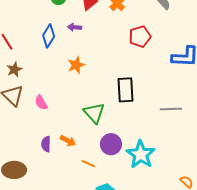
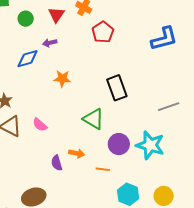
blue diamond: (49, 36) -> (28, 59), turned 60
red pentagon: (140, 37) -> (103, 32), moved
orange star: (76, 65) -> (62, 79), turned -30
gray line: (171, 109) -> (169, 107), moved

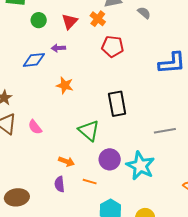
red pentagon: (103, 32) -> (113, 46), turned 30
purple semicircle: (57, 163) -> (59, 184), moved

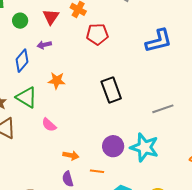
blue diamond: (34, 60) -> (22, 61), turned -35
pink semicircle: (35, 127) -> (49, 125), moved
green triangle: (89, 130) -> (27, 97), moved

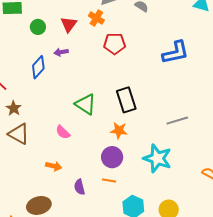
orange star: (57, 81) -> (119, 131), moved
green triangle: (27, 97) -> (86, 104), moved
purple circle: (113, 146) -> (112, 157), moved
orange arrow: (71, 155) -> (54, 166), moved

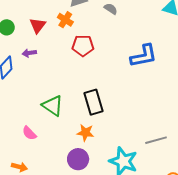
gray line: (177, 121) -> (156, 140), moved

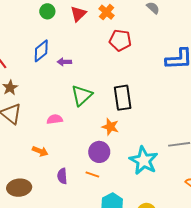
purple arrow: (29, 53) -> (64, 62), moved
green triangle: (53, 106) -> (82, 95), turned 35
pink semicircle: (29, 133) -> (55, 119), turned 119

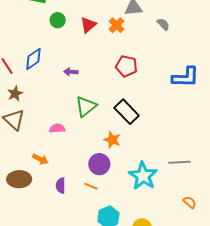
red pentagon: (120, 40) -> (126, 66), moved
blue diamond: (41, 51) -> (33, 59), moved
black rectangle: (123, 98) -> (127, 112), turned -40
brown ellipse: (19, 188) -> (19, 179), moved

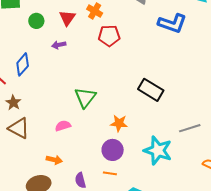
red pentagon: (126, 66) -> (109, 36), moved
purple arrow: (71, 72) -> (59, 45), moved
blue L-shape: (185, 77) -> (172, 23), moved, turned 32
black rectangle: (127, 112) -> (151, 90), moved

